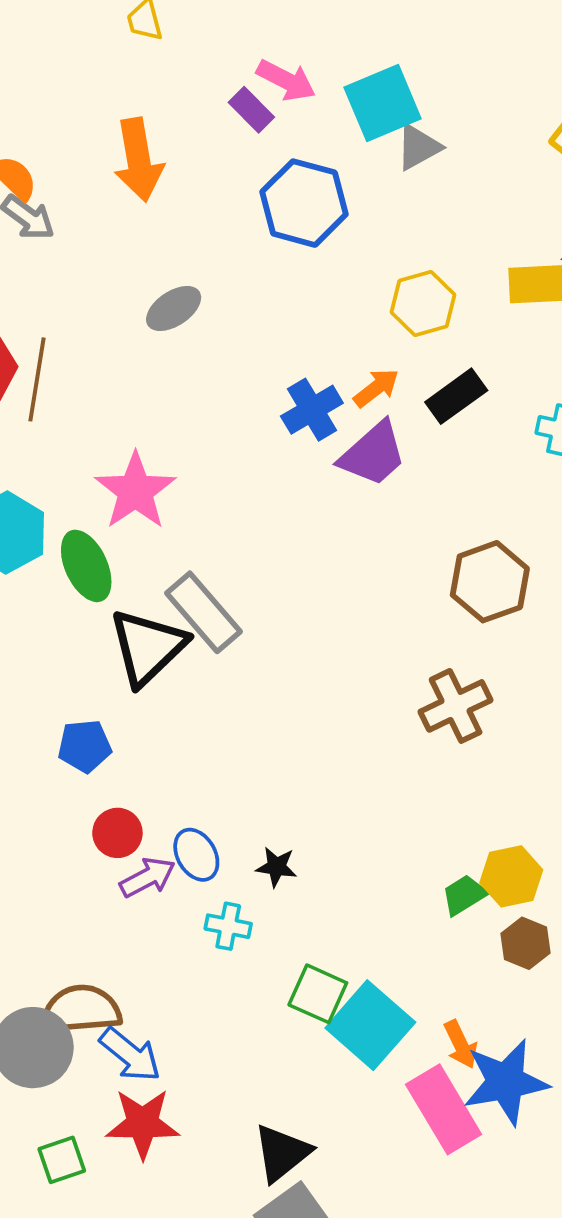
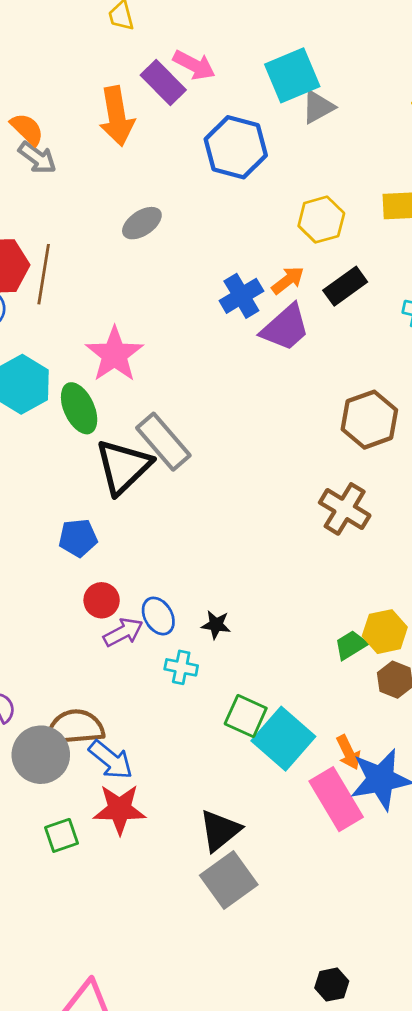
pink arrow: (286, 80) -> (194, 65), moved
purple rectangle: (251, 110) -> (163, 82), moved, size x1.4
brown cross: (456, 706) -> (345, 509), turned -33

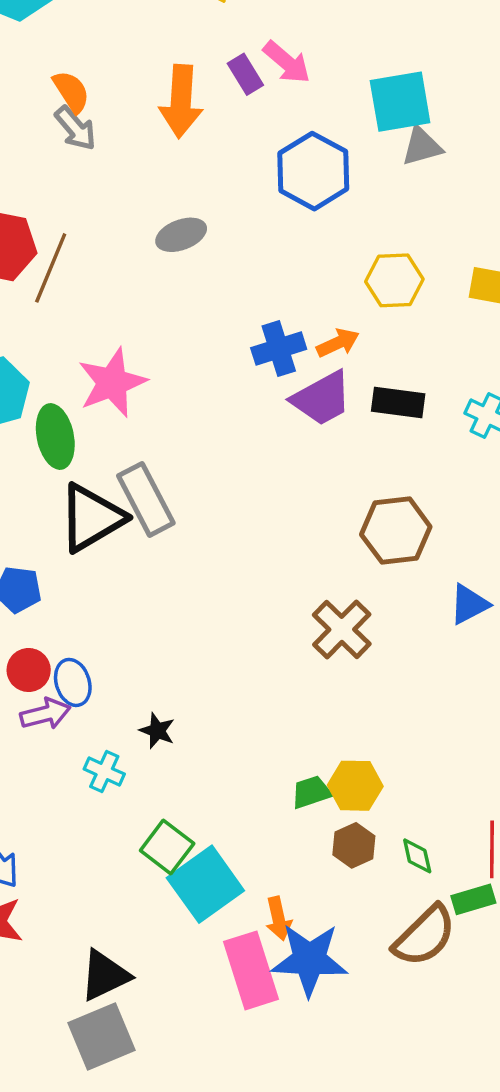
purple rectangle: (163, 82) -> (245, 74), size x0.7
black rectangle: (345, 286) -> (398, 403), moved, turned 30
blue ellipse: (158, 616) -> (73, 682), moved

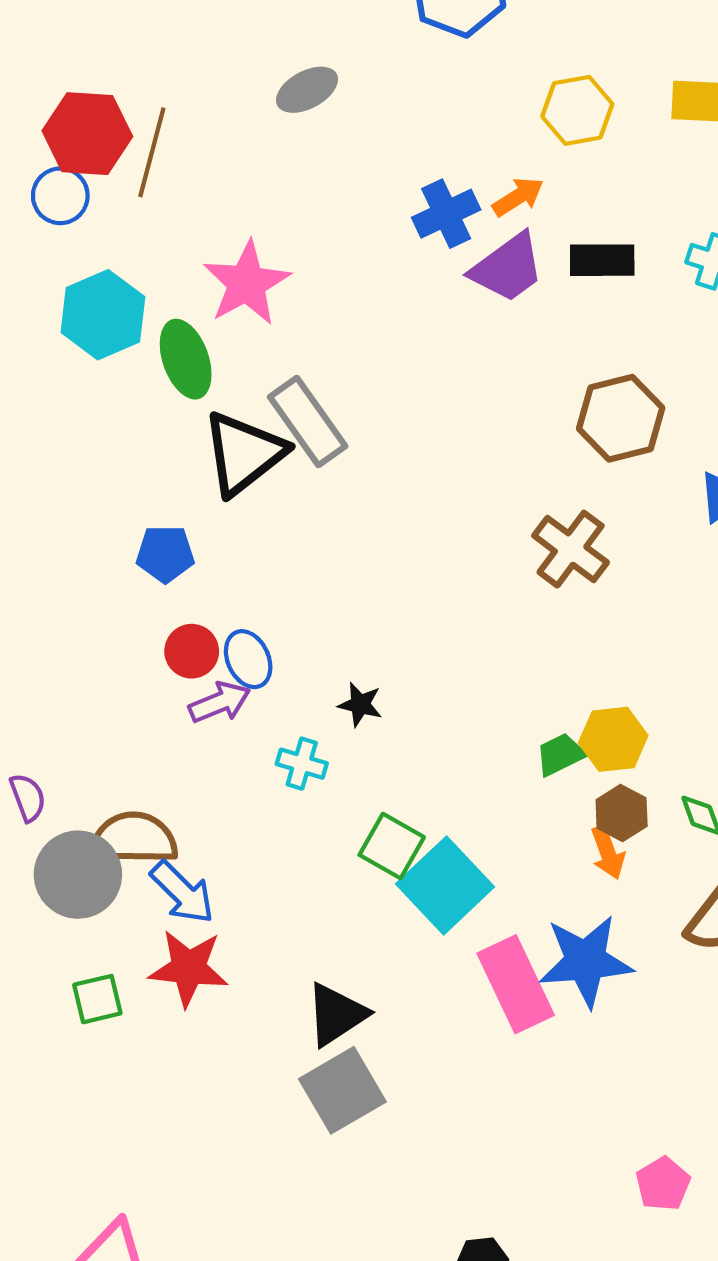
orange arrow: (278, 919) -> (608, 853), moved

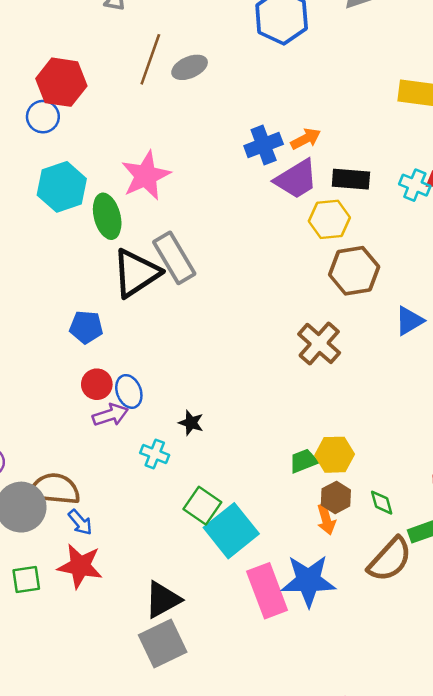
yellow hexagon: (577, 110) -> (329, 219), moved
brown line: (152, 152) -> (150, 59), moved
blue arrow: (182, 892) -> (80, 522), size x0.7

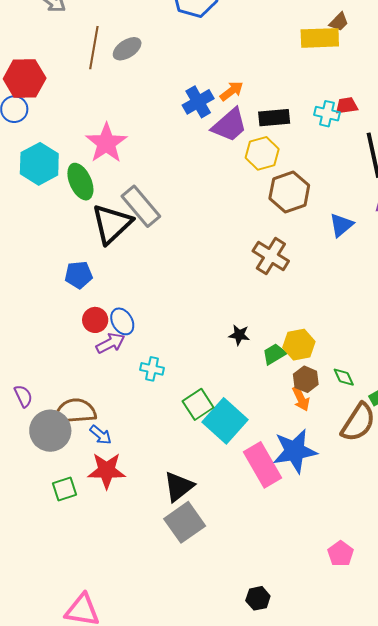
black star: (191, 423) -> (239, 335), moved
green square: (202, 506) -> (198, 404), turned 32

